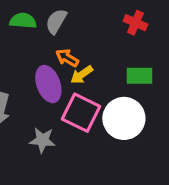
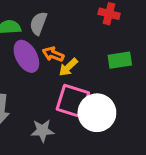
purple ellipse: (48, 84) -> (26, 56), moved
white circle: (124, 118) -> (97, 113), moved

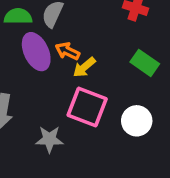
green rectangle: (120, 60) -> (145, 63), turned 40
white circle: (97, 113) -> (137, 121), moved, size x0.7

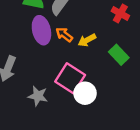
yellow arrow: (84, 67) -> (87, 40), moved
white circle: (137, 121) -> (85, 93), moved

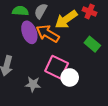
orange arrow: (64, 35) -> (48, 34), size x1.6
yellow arrow: (87, 40) -> (66, 19), moved, size x1.6

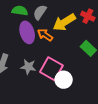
orange arrow: (48, 34) -> (45, 35), size x0.7
gray star: (33, 84) -> (28, 67), moved

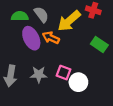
gray semicircle: (40, 12) -> (41, 14), turned 119
pink square: (51, 69) -> (64, 73), size x0.6

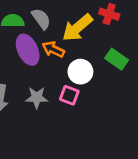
white circle: (78, 82) -> (80, 72), moved

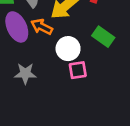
pink square: (69, 95) -> (78, 70), moved, turned -30

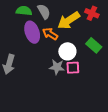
gray star: (25, 73) -> (57, 67), moved

